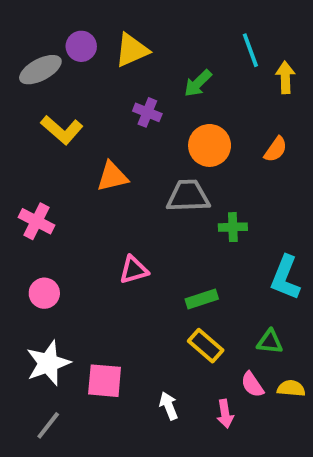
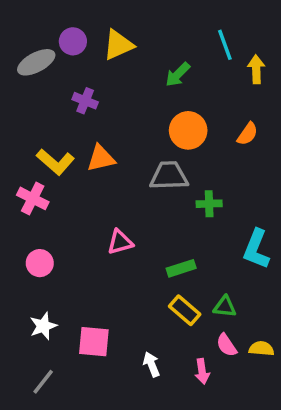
purple cross: (147, 112) -> (85, 101), moved
yellow L-shape: (62, 130) -> (55, 162), moved
green triangle: (270, 342) -> (225, 307), moved
white star: (48, 363) -> (43, 326), size x0.7

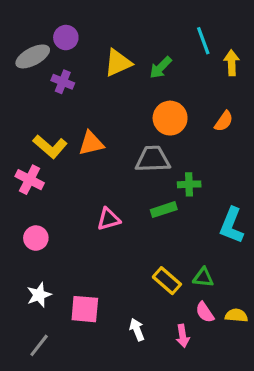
yellow triangle: (118, 45) -> (118, 63), moved
purple cross: (85, 101) -> (63, 82), moved
green rectangle: (181, 268) -> (164, 210), moved

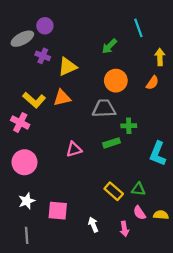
yellow triangle: (118, 63) -> (67, 67), moved
yellow arrow: (232, 63) -> (160, 57), moved
pink circle: (36, 238) -> (24, 162), size x1.5
gray line: (39, 345) -> (27, 235), turned -42

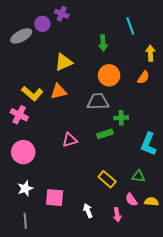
green arrow: (109, 46) -> (103, 43), turned -49
purple cross: (43, 56) -> (62, 14), moved
green triangle: (138, 189) -> (138, 176), moved

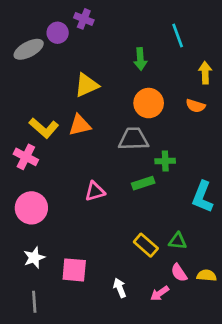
orange semicircle: (143, 77) -> (196, 106), turned 72
green triangle: (138, 176) -> (178, 241), moved
pink arrow: (117, 215) -> (160, 293), turned 64

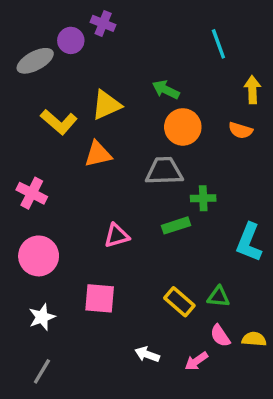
green arrow: (140, 59) -> (166, 90), moved, turned 120
yellow L-shape: (44, 128) -> (59, 122), moved
pink square: (74, 270) -> (100, 298), moved
white arrow: (120, 288) -> (147, 354), turned -48
gray line: (34, 302) -> (42, 371), turned 35

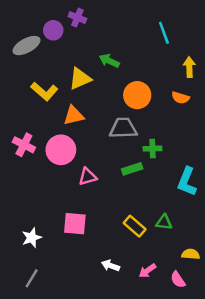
green arrow: (166, 90) -> (109, 61), moved
pink circle: (39, 256) -> (61, 150), moved
pink semicircle: (220, 336) -> (178, 280), moved

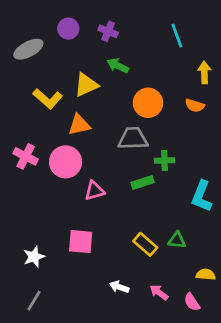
purple cross: (77, 18) -> (108, 31), moved
purple circle: (53, 30) -> (68, 29), moved
pink arrow: (147, 271) -> (159, 292), turned 72

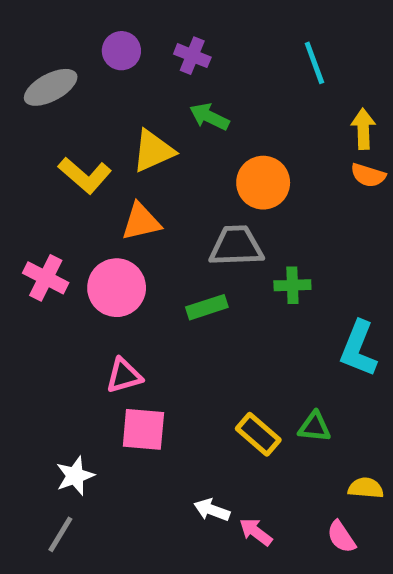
orange semicircle: (195, 106) -> (368, 175), moved
green rectangle: (142, 182) -> (207, 307), moved
pink triangle: (94, 191) -> (124, 376), moved
white star: (34, 257) -> (75, 476), moved
pink arrow: (159, 292) -> (256, 532), moved

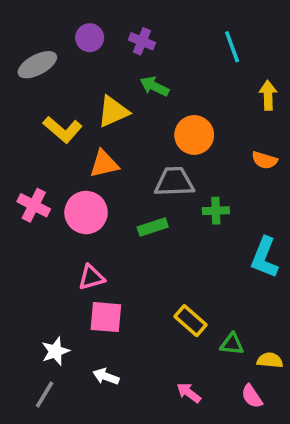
orange semicircle: (368, 175) -> (264, 160), moved
green triangle: (314, 427) -> (232, 344), moved
white arrow: (212, 510) -> (106, 376), moved

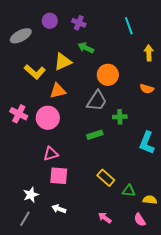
gray trapezoid: (174, 182) -> (97, 101), turned 125
green rectangle: (153, 227) -> (95, 135), moved

